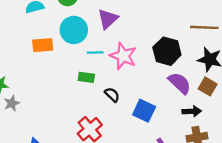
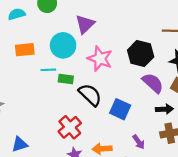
cyan circle: (74, 30) -> (63, 45), moved
cyan line: (95, 53) -> (48, 70), moved
black semicircle: (112, 95) -> (90, 95), size x1.6

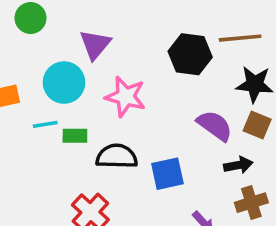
black hexagon: (141, 53) -> (190, 54), moved
black semicircle: (90, 95) -> (117, 156), turned -35
blue square: (120, 109) -> (167, 174), turned -30

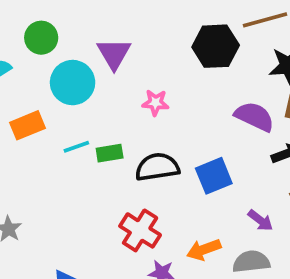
cyan circle: (64, 83) -> (73, 83), moved
pink star: (125, 97) -> (155, 103), size x0.6

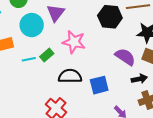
pink star: (155, 103) -> (74, 42), size x1.6
green rectangle: (110, 153) -> (47, 55), moved, turned -40

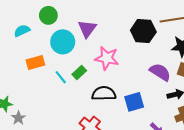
cyan line: (29, 59) -> (61, 77), turned 64

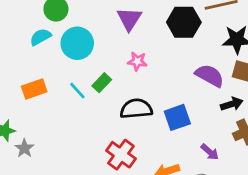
purple triangle: (87, 29) -> (129, 19), moved
cyan semicircle: (22, 31) -> (40, 37), moved
pink star: (107, 58) -> (137, 61), size x0.6
orange rectangle: (35, 62) -> (34, 89), moved

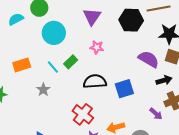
cyan semicircle: (40, 37) -> (16, 19), moved
gray star: (24, 148) -> (43, 90), moved
purple arrow: (210, 152) -> (156, 114), moved

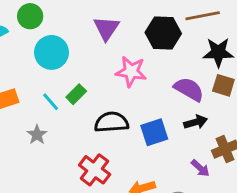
pink star: (97, 47) -> (131, 72), moved, size x1.5
black arrow: (164, 80) -> (196, 122), moved

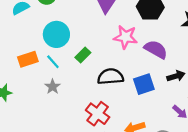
cyan circle: (52, 52) -> (56, 34), moved
purple semicircle: (189, 89) -> (156, 49), moved
cyan line: (51, 102) -> (53, 62), moved

